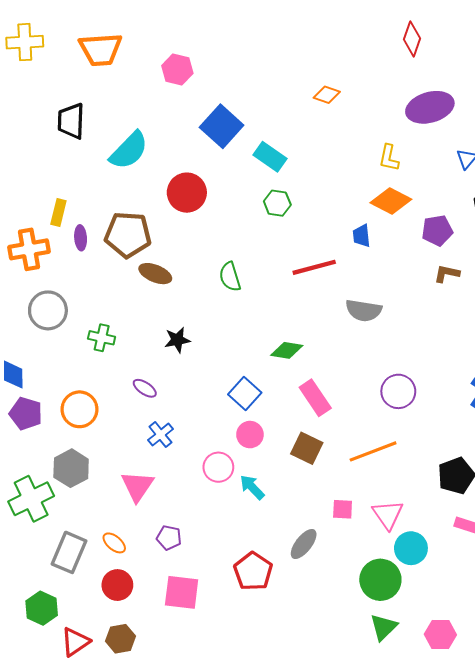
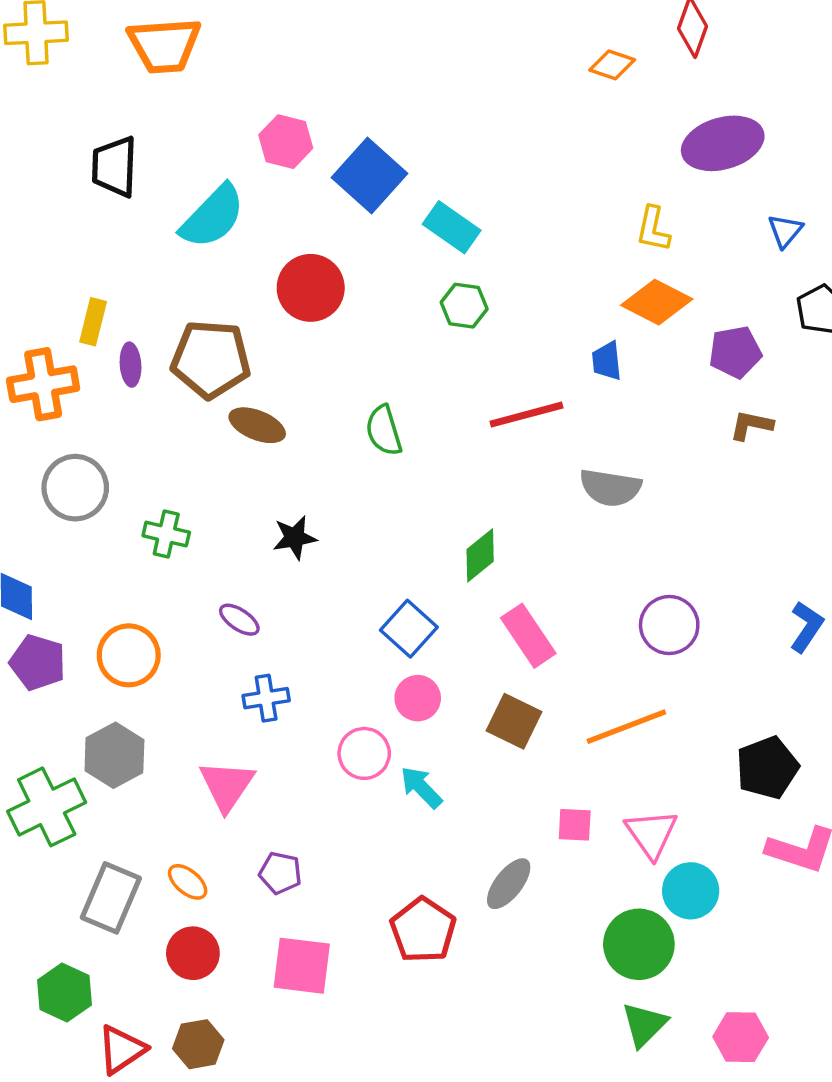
pink hexagon: (177, 69) -> (286, 142), moved
orange diamond: (327, 95) -> (612, 65), moved
green diamond: (287, 350) -> (480, 555), turned -48
blue cross: (161, 435) -> (266, 698), turned 30

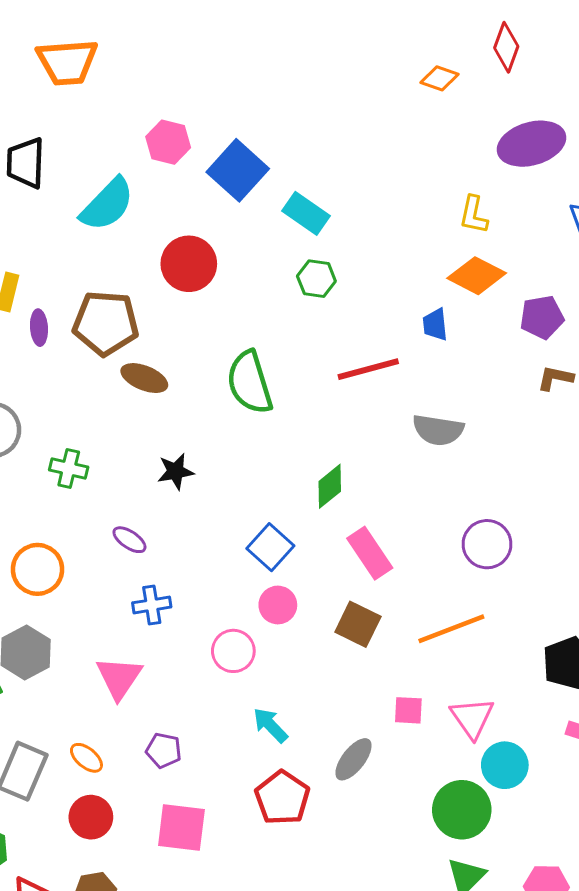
green semicircle: (384, 431) -> (250, 382), size x1.5
cyan arrow: (421, 787) -> (270, 725), moved

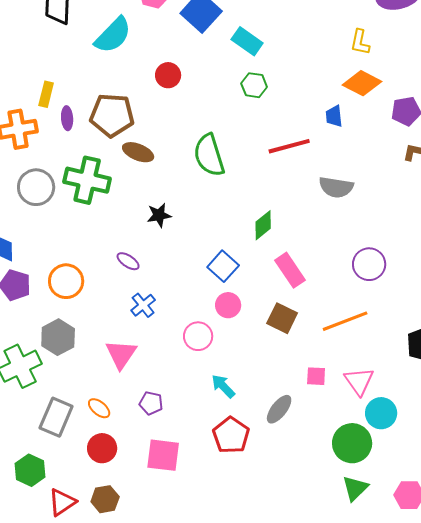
red circle: (189, 264) -> (168, 75), size x0.7
green cross: (69, 469) -> (87, 180), moved, size x1.8
blue cross: (152, 605) -> (143, 305), turned -30

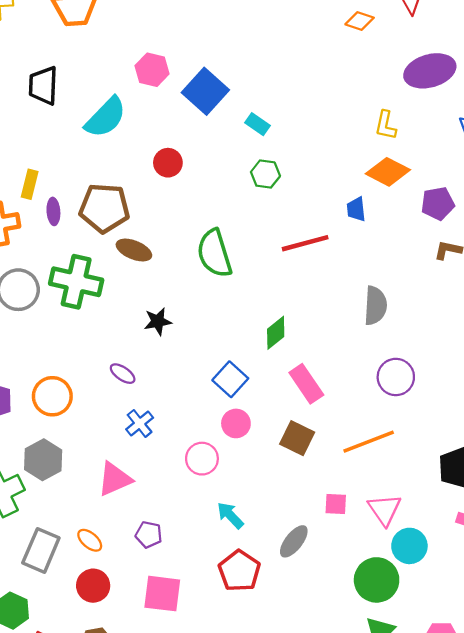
cyan rectangle: (247, 41) -> (258, 124), size x0.7
gray semicircle: (336, 187) -> (375, 306), moved, turned -96
pink triangle: (121, 354) -> (115, 479), turned 32

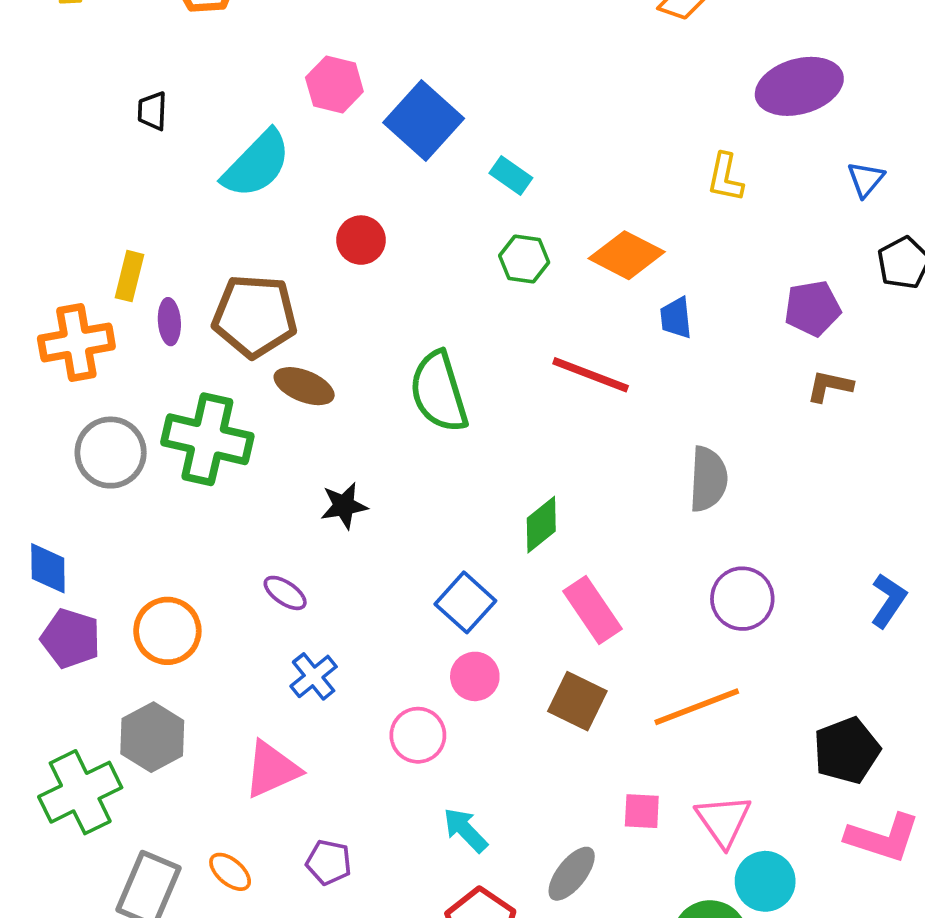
black trapezoid: (43, 86) -> (152, 111), size x0.6
orange diamond: (388, 172) -> (627, 255), moved
red line: (305, 243) -> (591, 375), turned 36

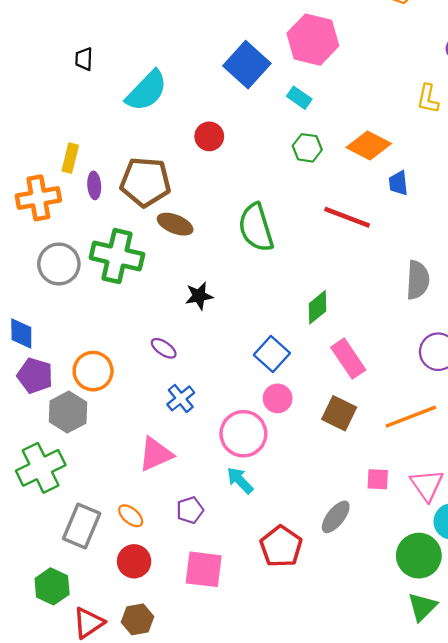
pink hexagon: (334, 84) -> (313, 40), moved, size x1.5
pink circle: (418, 735) -> (243, 434), size x1.4
gray hexagon: (152, 737) -> (68, 412), moved
cyan arrow: (465, 830) -> (240, 480), moved
purple pentagon: (329, 862) -> (190, 510), turned -30

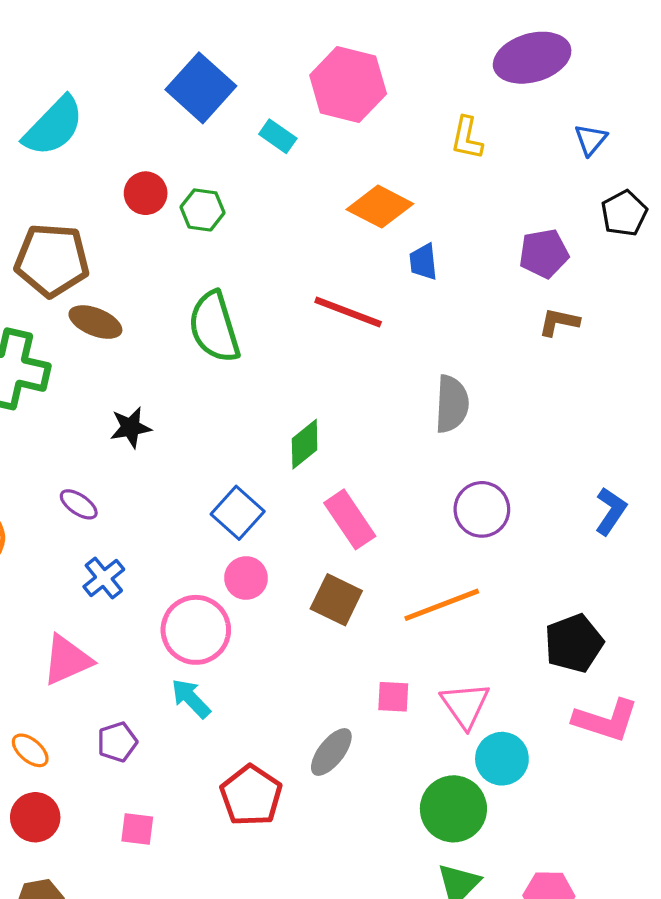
pink hexagon: (313, 40) -> (348, 84), moved
green hexagon: (307, 148) -> (202, 210), moved
pink square: (204, 569) -> (137, 829), size x0.6

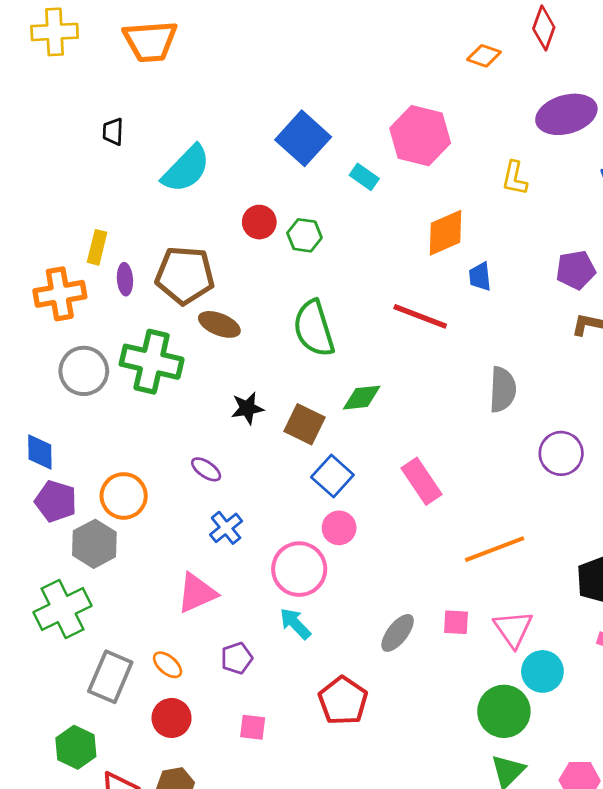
orange diamond: (380, 207) -> (445, 233), turned -51
green diamond: (305, 444) -> (362, 398), moved, turned 33
purple circle: (482, 509) -> (561, 453), moved
brown square: (336, 600) -> (304, 424), moved
gray ellipse: (331, 752) -> (398, 633), moved

